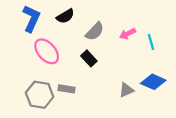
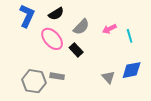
pink ellipse: (47, 51) -> (52, 39), moved
blue diamond: (153, 82) -> (132, 70), turned -35
gray triangle: (126, 90) -> (108, 77), turned -48

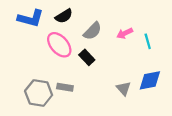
blue L-shape: (27, 16) -> (31, 18), turned 80

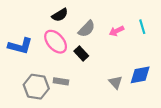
blue L-shape: (31, 18) -> (20, 46), moved
cyan line: (148, 41) -> (142, 27), moved

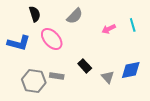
black semicircle: (60, 15) -> (35, 14), moved, turned -77
gray semicircle: (87, 29) -> (75, 16), moved
black rectangle: (81, 53) -> (85, 66), moved

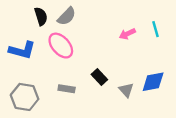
gray semicircle: (75, 16) -> (67, 16), moved
gray hexagon: (34, 81) -> (25, 97), moved

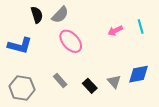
pink ellipse: (61, 46) -> (71, 41), moved
black rectangle: (99, 77) -> (90, 86), moved
gray rectangle: (67, 89) -> (60, 81), turned 40

